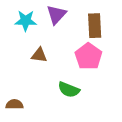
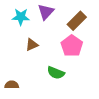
brown rectangle: (95, 26) -> (77, 21), turned 48
brown triangle: (39, 55) -> (32, 45), turned -32

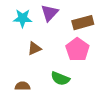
brown rectangle: (77, 21) -> (83, 23), turned 30
brown semicircle: (12, 85) -> (23, 86), moved

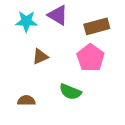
purple triangle: (49, 13) -> (58, 15), turned -42

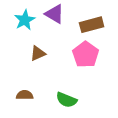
cyan star: (26, 21) -> (25, 20), turned -30
green semicircle: (70, 92) -> (66, 100), moved

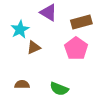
cyan star: (25, 20) -> (20, 29), moved

